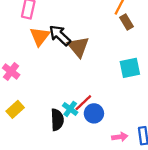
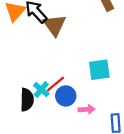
cyan square: (130, 68) -> (99, 70), moved
pink arrow: (120, 137) -> (87, 109), moved

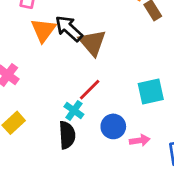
red line: (55, 84) -> (90, 90), moved
cyan cross: (41, 89) -> (74, 110), moved

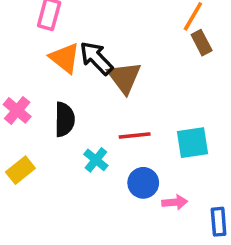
orange triangle: (43, 30) -> (65, 58), turned -32
red line: (90, 90) -> (135, 135), moved, turned 35
black semicircle: (67, 135) -> (64, 119), moved

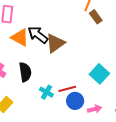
brown triangle: (124, 77) -> (55, 43), turned 40
red line: (135, 135) -> (67, 89), moved
cyan square: (192, 143) -> (99, 74), turned -30

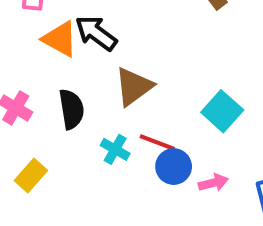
brown triangle: (55, 43) -> (134, 87), moved
red line: (67, 89) -> (157, 142), turned 36

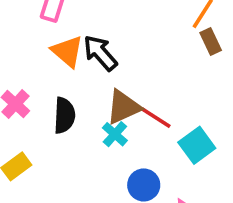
red line: (157, 142) -> (156, 118), moved
cyan cross: (115, 149) -> (115, 134), moved

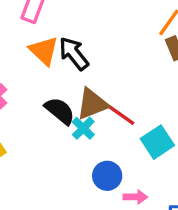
black semicircle: (64, 115) -> (60, 111), moved, turned -56

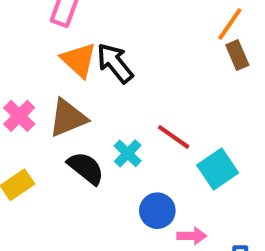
brown triangle: (92, 104) -> (68, 118), moved
black semicircle: (60, 111) -> (86, 168), moved

